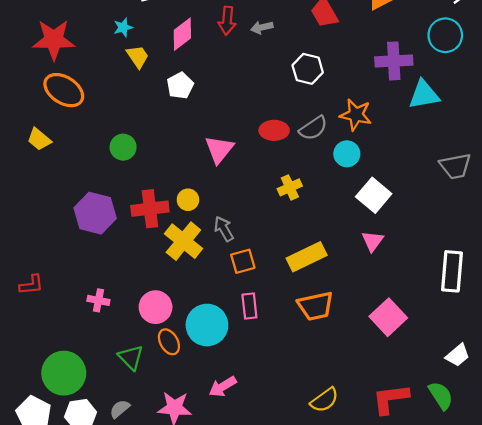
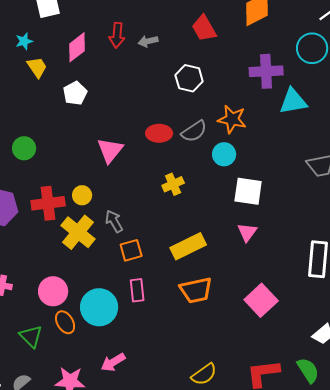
white square: (374, 195) -> (248, 191), turned -32

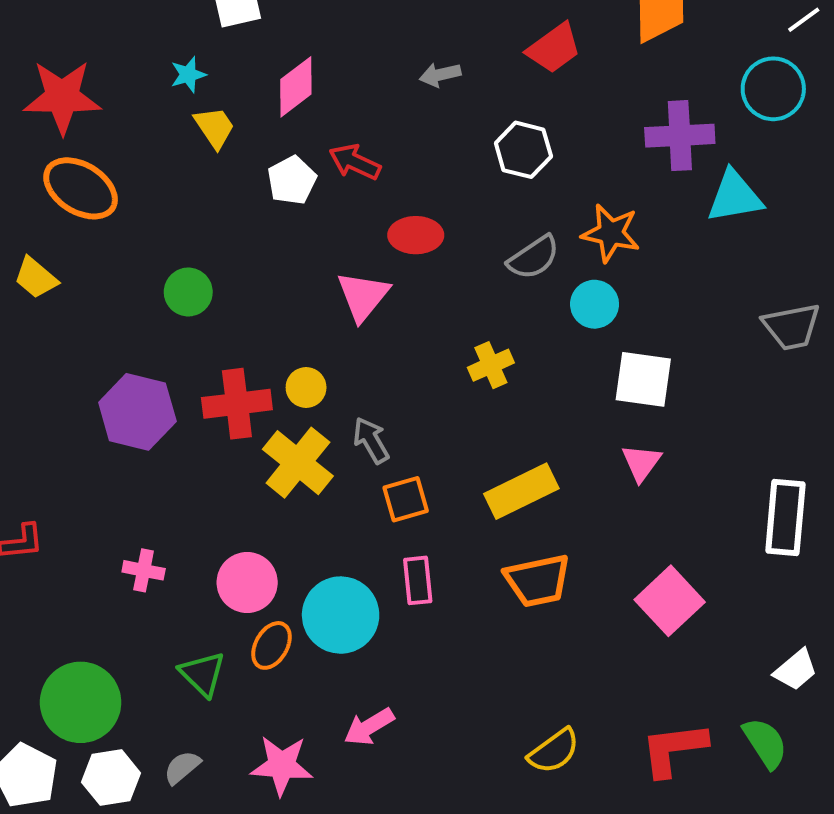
red trapezoid: (204, 28) -> (554, 48), turned -96
red arrow: (117, 35) -> (355, 162), moved, turned 110
red ellipse: (159, 133) -> (416, 235), moved
orange ellipse: (65, 322) -> (272, 645), turned 60

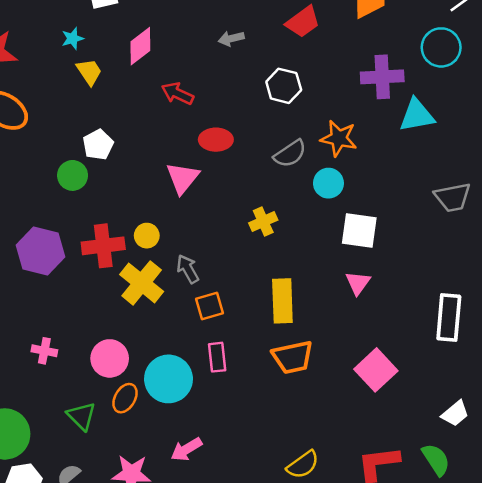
white pentagon: (292, 180) -> (98, 145), moved
yellow rectangle: (521, 491) -> (282, 301), turned -66

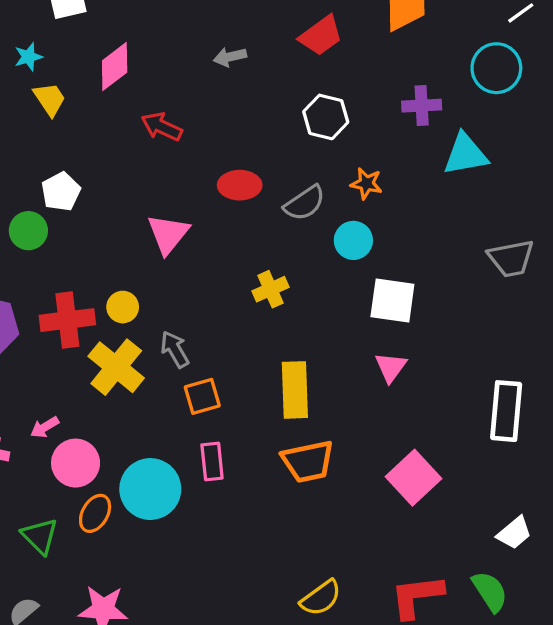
purple cross: (382, 77) -> (422, 106), size x0.7
white hexagon: (284, 86) -> (326, 117), moved
orange star: (339, 138) -> (366, 184), size x0.7
red ellipse: (216, 140) -> (240, 185), moved
pink arrow: (186, 449) -> (45, 427), moved, size x0.7

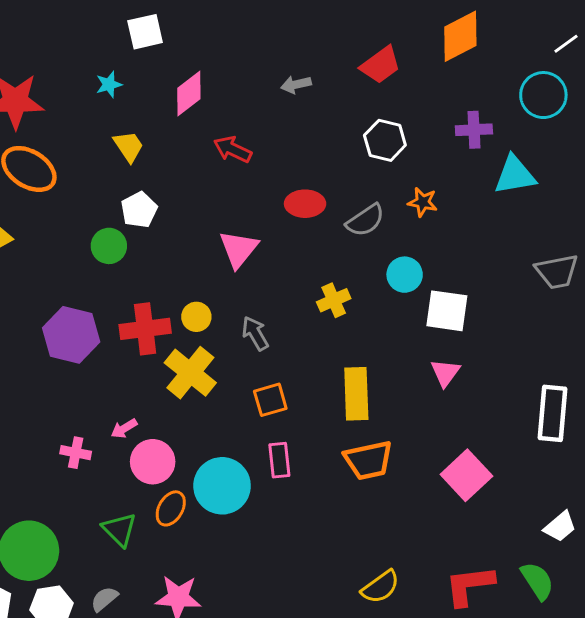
yellow trapezoid: (50, 99) -> (128, 146), moved
cyan circle: (353, 240) -> (405, 275), moved
gray arrow: (175, 349) -> (255, 333), moved

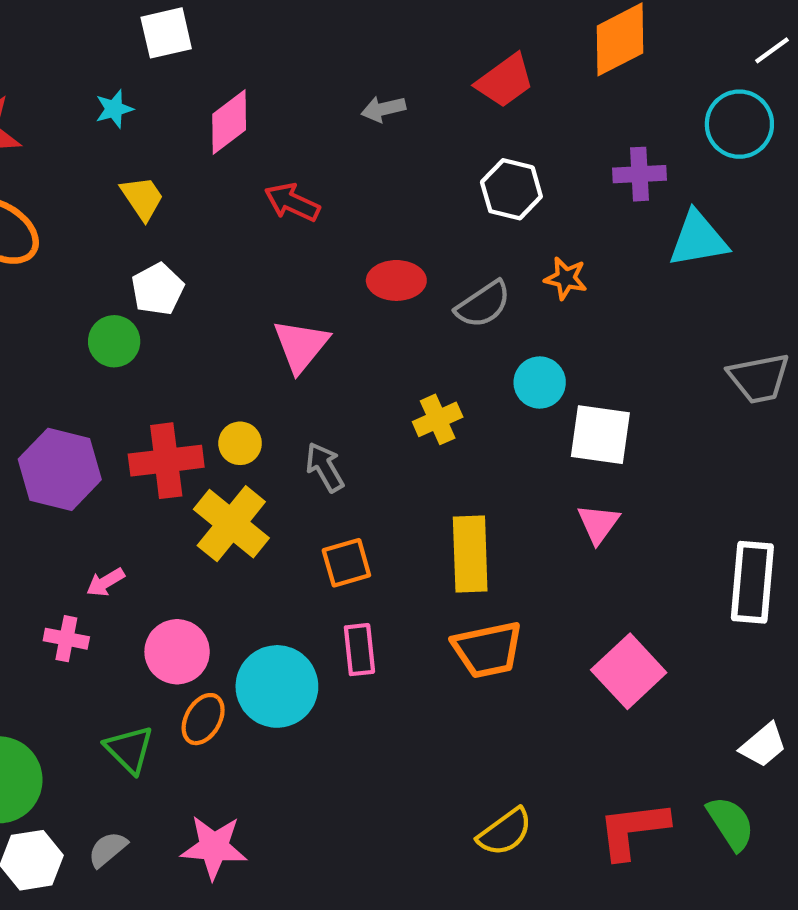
pink arrow: (124, 428) -> (105, 582), moved

